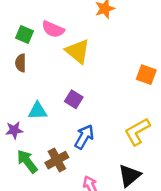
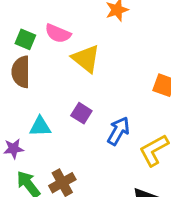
brown semicircle: (21, 63) -> (21, 72), size x1.5
blue arrow: (84, 137) -> (118, 131), moved

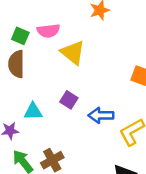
pink semicircle: (58, 33) -> (48, 31), turned -30
blue arrow: (118, 131) -> (101, 115), turned -120

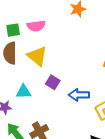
green square: (20, 36) -> (13, 30), turned -32
yellow triangle: (73, 53) -> (37, 56), moved

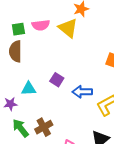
yellow triangle: (37, 56) -> (68, 28), moved

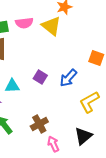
blue arrow: (82, 92) -> (68, 78), moved, turned -48
brown cross: (44, 127) -> (39, 124), moved

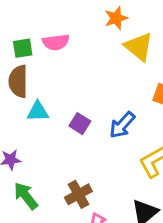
yellow triangle: (51, 26) -> (139, 47), moved
cyan triangle: (12, 86) -> (38, 111), moved

